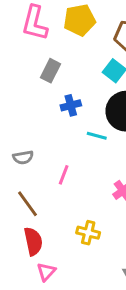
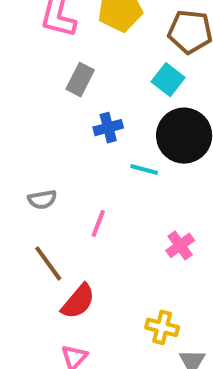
yellow cross: (88, 233) -> (162, 327), moved
red semicircle: (33, 241) -> (78, 301), moved, turned 52

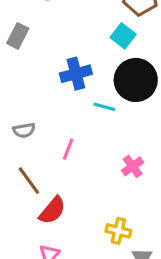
gray rectangle: (80, 80) -> (18, 36), moved
blue cross: (108, 128) -> (76, 74), size x1.4

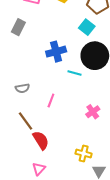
red semicircle: (52, 210) -> (41, 140), turned -72

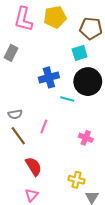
cyan square: (87, 27) -> (80, 53), turned 35
pink cross: (93, 112) -> (86, 138), turned -32
brown line: (25, 121) -> (18, 136), moved

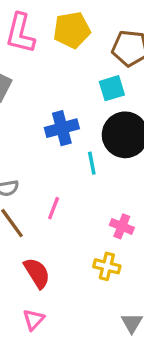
cyan line: (67, 99) -> (92, 163), turned 64
yellow cross: (77, 180) -> (107, 266), moved

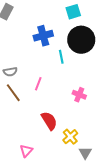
yellow cross: (107, 266) -> (70, 137), moved, turned 35
red semicircle: (37, 273) -> (49, 121), moved

